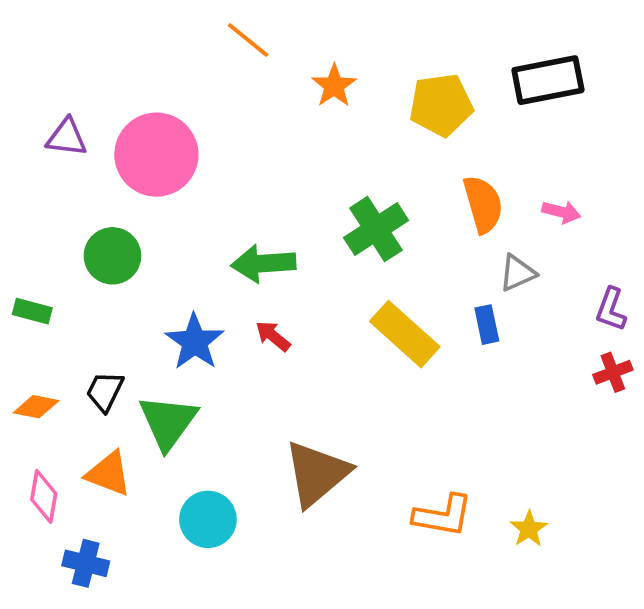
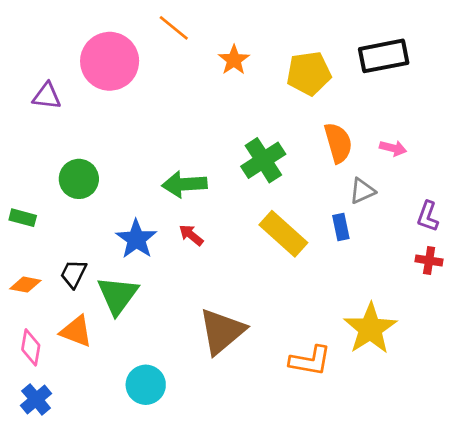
pink circle: (156, 155) -> (110, 61), moved
red cross: (613, 372) -> (429, 260), turned 30
cyan circle: (208, 519) -> (146, 385), moved
yellow star: (529, 529) -> (370, 329), moved, size x2.0
blue cross: (86, 563) -> (36, 399), moved, turned 36

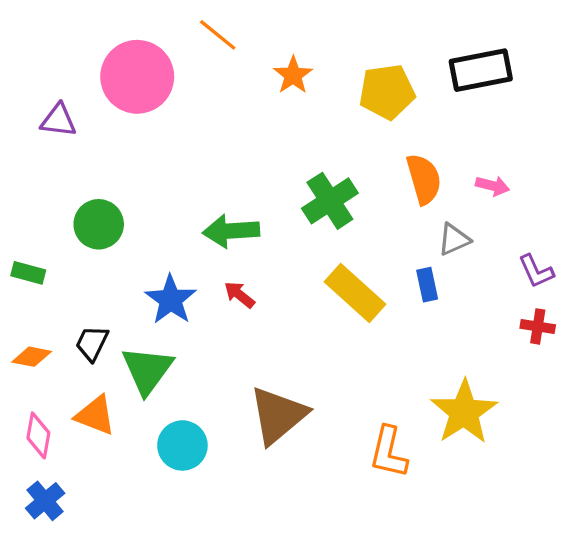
purple L-shape: (428, 216) -> (536, 271), turned -44
orange L-shape: (310, 361) -> (389, 452), turned 93
cyan circle: (146, 385) -> (182, 445), moved

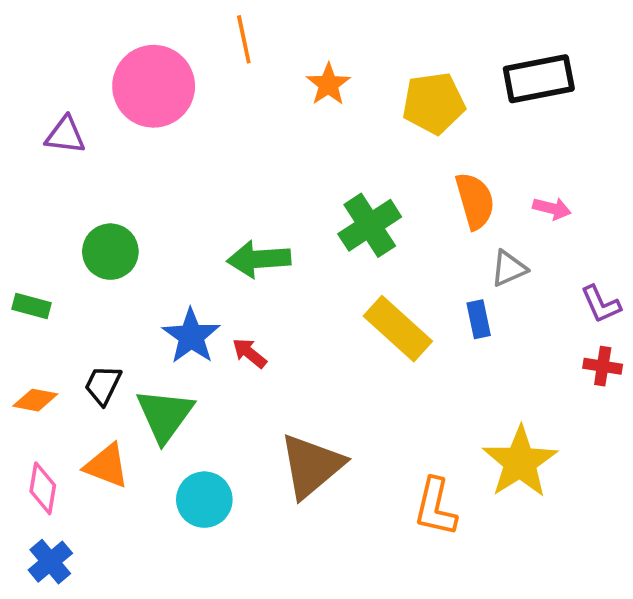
orange line: (218, 35) -> (244, 39), turned 39
red arrow: (239, 295) -> (249, 353), moved

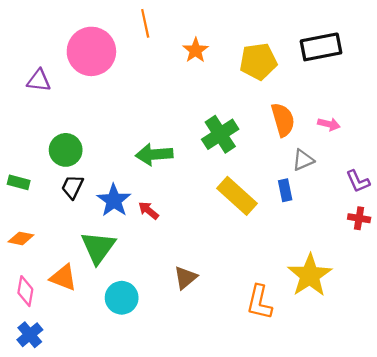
black trapezoid: (103, 385) -> (72, 187), moved
brown triangle: (311, 466) -> (185, 278), size x0.6

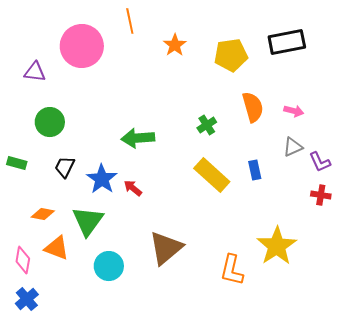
green cross: (220, 134) -> (207, 125), moved, size x0.6
green circle: (66, 150) -> (50, 122), moved
gray triangle: (303, 160) -> (293, 147), moved
orange diamond: (21, 238) -> (43, 214), moved
brown triangle: (185, 278) -> (166, 248), size x1.6

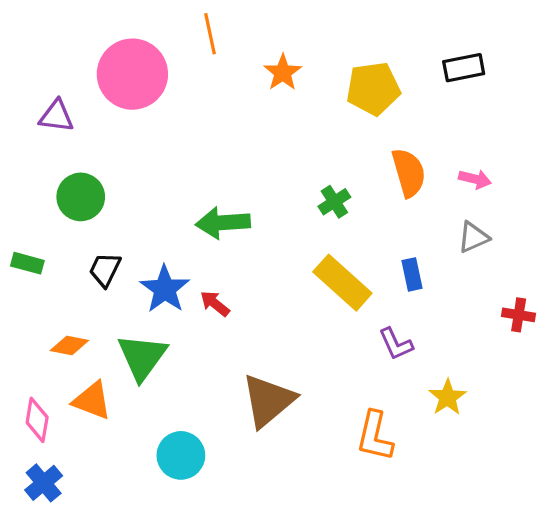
black rectangle: (287, 42) -> (464, 68), size x0.7
purple L-shape: (320, 162) -> (396, 344), moved
yellow star: (277, 246) -> (447, 397), size x0.6
cyan circle: (109, 266) -> (181, 455), moved

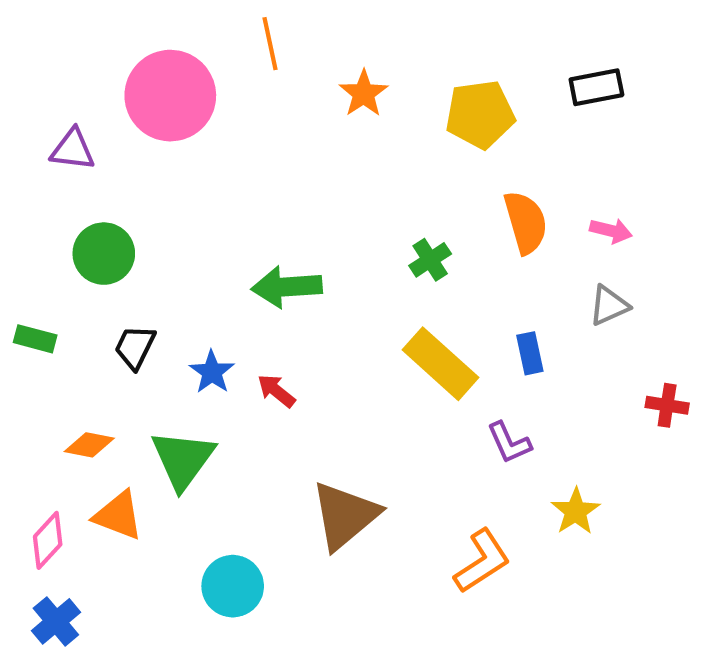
blue star: (165, 289) -> (212, 372), size x0.7
pink diamond: (37, 420) -> (48, 540), turned 33
orange L-shape: (375, 436) -> (482, 561), turned -136

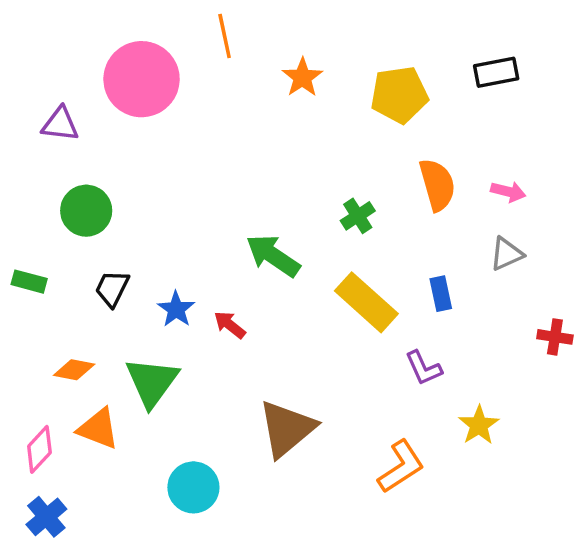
green arrow: (287, 287) -> (273, 256), moved, turned 38

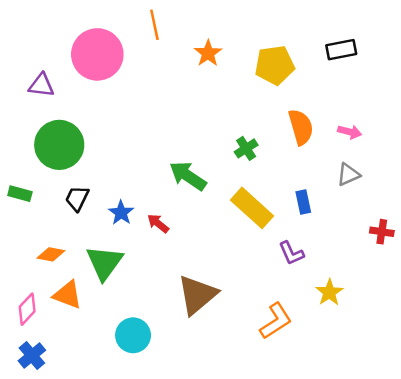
green circle: (86, 211) -> (59, 145), size x1.4

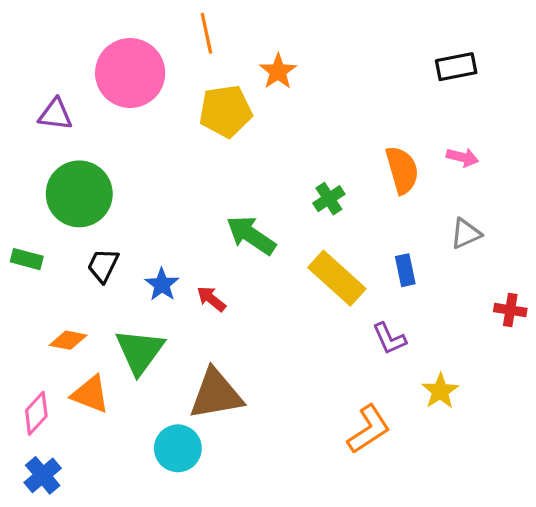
yellow pentagon: (275, 65) -> (226, 111), moved
pink arrow: (350, 132) -> (462, 157), moved
brown triangle: (197, 295) -> (216, 394), moved, turned 30

